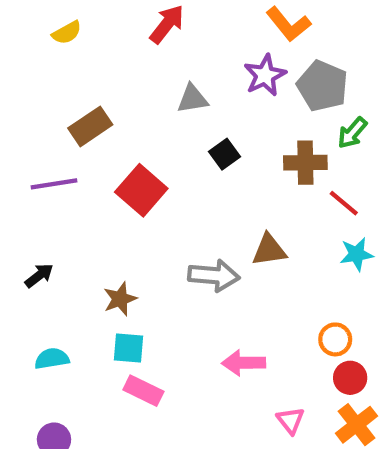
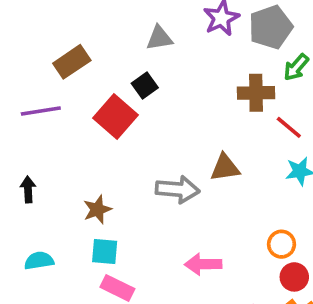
gray pentagon: (322, 86) -> (271, 27), turned 30
black square: (224, 154) -> (145, 86), moved
black arrow: (39, 276) -> (28, 189), turned -55

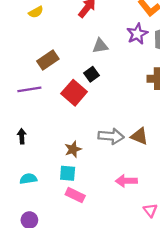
brown triangle: (225, 168) -> (139, 136), moved, turned 30
brown star: (97, 210) -> (73, 149), moved

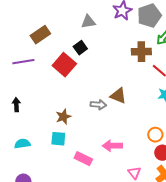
gray arrow: (111, 136) -> (98, 105), size x0.7
brown triangle: (139, 136) -> (118, 96), moved
pink rectangle: (75, 195) -> (83, 159), moved

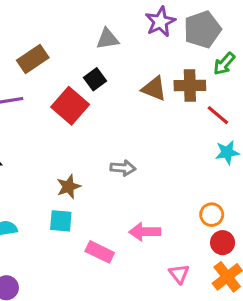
brown triangle: (118, 96) -> (154, 89), moved

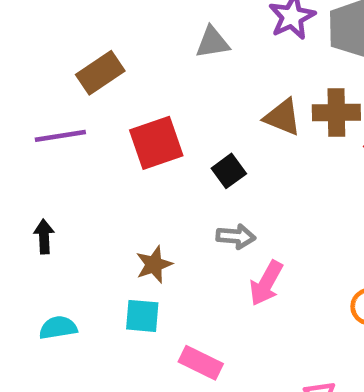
black square: (95, 79) -> (229, 171), moved
red square: (70, 106) -> (156, 143), turned 30
pink arrow: (145, 232) -> (266, 283), moved, turned -60

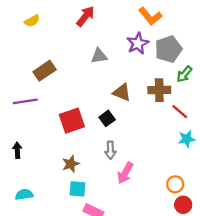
brown triangle: (283, 117) -> (122, 92), moved
red square: (156, 143) -> (72, 121), moved
gray arrow: (236, 236) -> (110, 150), turned 84
cyan square: (142, 316) -> (78, 189), moved

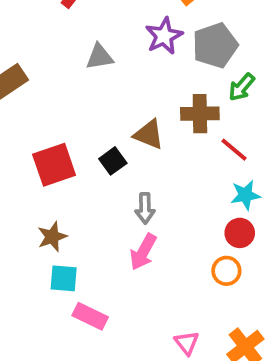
brown triangle: (122, 92) -> (149, 134), moved
gray arrow: (110, 150) -> (145, 208), moved
red circle: (183, 205) -> (240, 233), moved

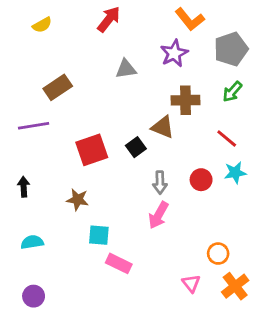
gray pentagon: (215, 45) -> (231, 49), moved
brown cross: (200, 114) -> (185, 100), moved
red circle: (240, 233) -> (201, 180), moved
brown star: (52, 237) -> (78, 200), moved, turned 30
orange circle: (226, 271) -> (218, 254), moved

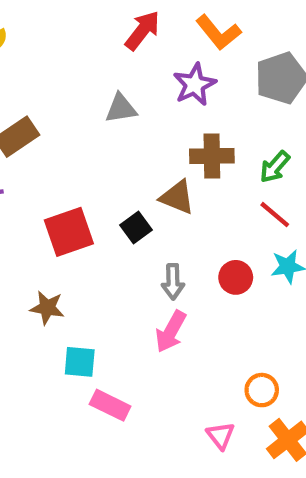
red arrow: (109, 19) -> (143, 30), moved
green arrow: (232, 92) -> (275, 167), moved

